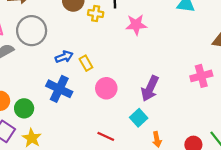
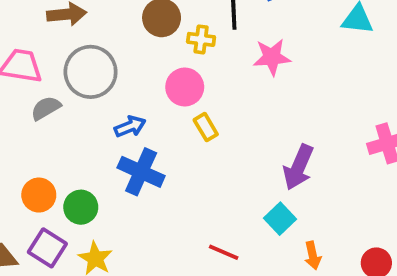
blue arrow: (64, 57) -> (130, 127), moved
yellow rectangle: (86, 63) -> (206, 127), moved
pink circle: (106, 88) -> (185, 87), moved

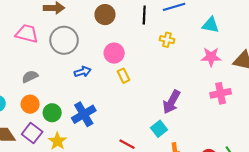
yellow cross: (201, 39) -> (167, 40), moved
pink star: (272, 57) -> (211, 57), moved
gray semicircle: (46, 108) -> (30, 77), moved
blue cross: (141, 172) -> (84, 114), moved, turned 30

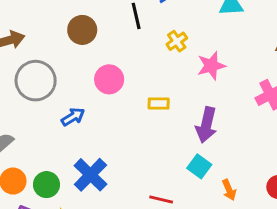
yellow cross: (167, 40) -> (177, 41), turned -32
pink star: (211, 57) -> (211, 66), moved
yellow rectangle: (123, 76) -> (159, 104), moved, turned -48

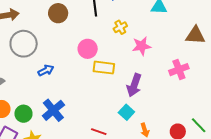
pink circle: (109, 79) -> (88, 49), moved
yellow rectangle: (159, 104) -> (104, 68), size x1.5

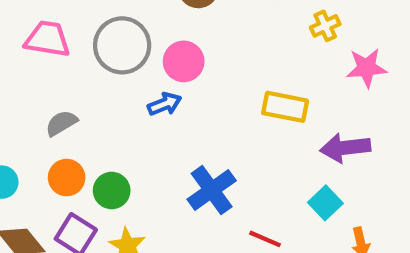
pink circle: (88, 49) -> (184, 61), moved
purple arrow: (134, 85) -> (345, 148), turned 60
blue cross: (53, 110) -> (212, 190), moved

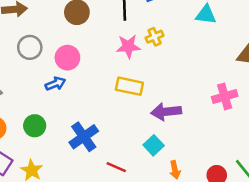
gray circle: (122, 45) -> (30, 47), size x0.7
pink star: (366, 68) -> (128, 46), moved
green circle: (112, 191) -> (35, 126), moved

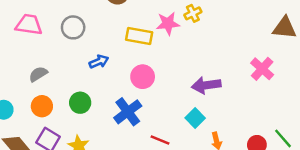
pink circle: (67, 58) -> (143, 77), moved
yellow rectangle: (129, 86) -> (139, 36), moved
pink cross: (225, 96) -> (262, 69), turned -30

